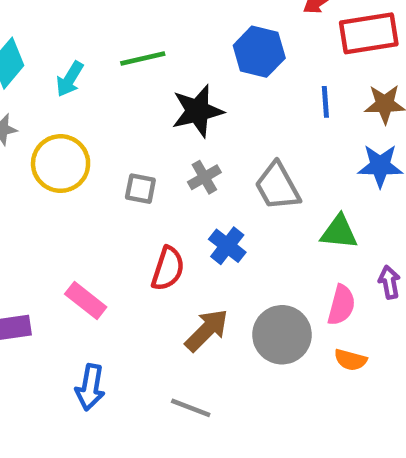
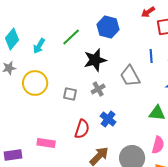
blue hexagon: (259, 52) -> (108, 27), moved
green line: (143, 59) -> (71, 37), turned -30
gray trapezoid: (277, 186) -> (130, 76), moved
pink rectangle: (86, 301) -> (46, 143), turned -30

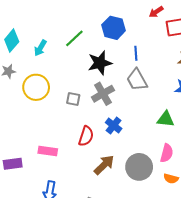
blue line: (151, 56) -> (136, 53), moved
gray cross: (98, 89) -> (103, 94), size x1.5

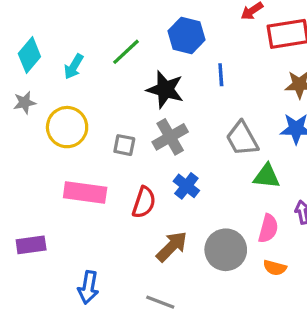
black star: (100, 63) -> (165, 89), turned 30
gray trapezoid: (137, 80) -> (242, 139), moved
pink rectangle: (48, 151) -> (85, 193), moved, size x1.4

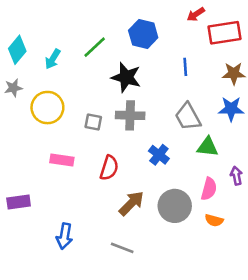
blue line: (221, 75) -> (185, 67), moved
gray cross: (170, 137) -> (130, 115), turned 32
blue cross: (186, 186) -> (159, 155), moved
pink rectangle: (85, 193) -> (62, 160), size x0.7

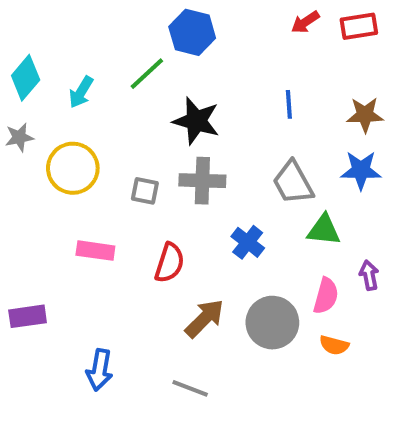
red rectangle: (225, 33) -> (359, 26), moved, size x0.7
blue hexagon: (143, 34) -> (192, 32), moved

